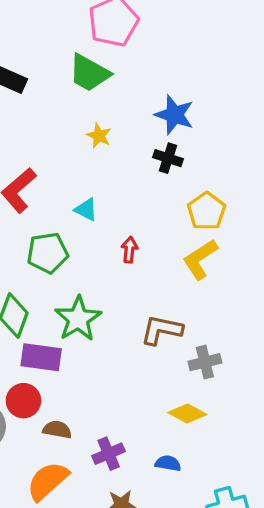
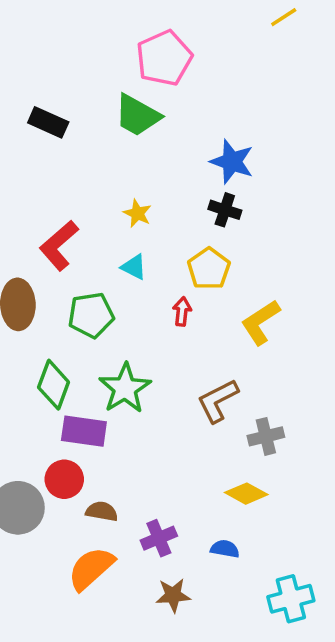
yellow star: (99, 136) -> (137, 213), moved
yellow pentagon: (207, 211) -> (209, 269), moved
brown L-shape: (162, 330) -> (218, 401), turned -39

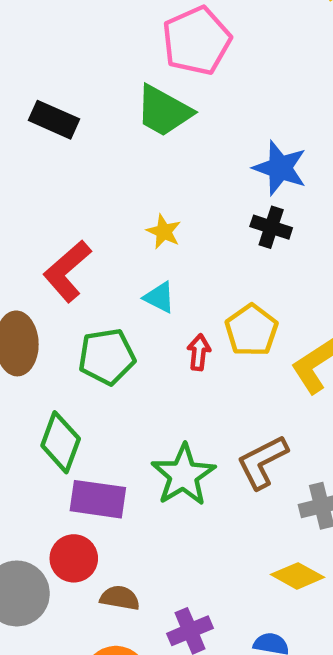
yellow pentagon: (209, 269) -> (251, 330), moved
red arrow: (182, 312) -> (199, 352), moved
green star: (125, 388) -> (183, 475), moved

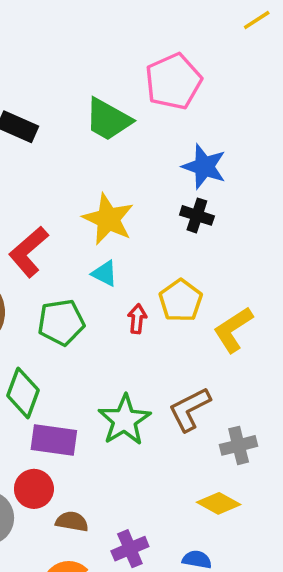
pink pentagon: (197, 41) -> (173, 81), moved
yellow star: (164, 232) -> (108, 219), size x1.8

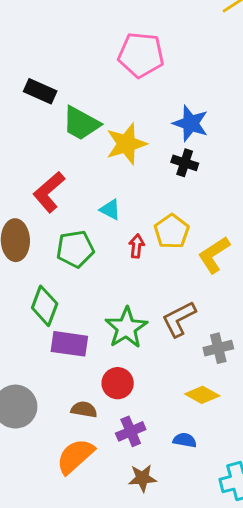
pink pentagon: (173, 81) -> (141, 55), moved, turned 30
green trapezoid: (108, 120) -> (81, 123), moved
yellow star: (108, 219) -> (126, 144), moved, turned 30
red circle: (34, 489) -> (118, 383), moved

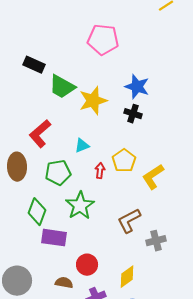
cyan triangle: (110, 210) -> (82, 146), turned -49
green star: (126, 328) -> (80, 206), moved
yellow diamond: (202, 395) -> (127, 277), moved, turned -65

